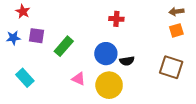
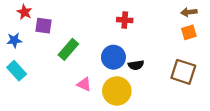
purple square: (36, 36) -> (44, 26), moved
cyan rectangle: (25, 78) -> (17, 71), moved

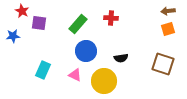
green rectangle: (68, 49) -> (78, 24), moved
blue circle: (113, 57) -> (86, 51), moved
cyan rectangle: (17, 71) -> (43, 70), moved, turned 66

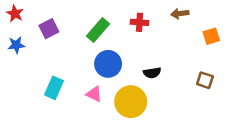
red star: (22, 11) -> (15, 14), moved
brown arrow: (168, 11) -> (180, 14), moved
purple square: (39, 23) -> (49, 29), turned -35
brown square: (163, 64) -> (205, 80), size x0.6

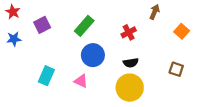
brown arrow: (180, 14) -> (155, 12), turned 120
red cross: (140, 22) -> (129, 32), moved, turned -32
orange square: (211, 36) -> (182, 31), turned -32
yellow circle: (131, 102) -> (130, 88), moved

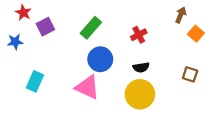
red star: (13, 12) -> (23, 13), moved
brown arrow: (155, 12) -> (181, 15), moved
cyan rectangle: (46, 76) -> (35, 81), moved
pink triangle: (81, 81) -> (87, 87), size x1.6

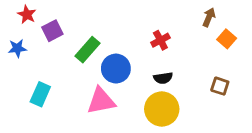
green rectangle: (91, 28) -> (88, 50), moved
pink triangle: (87, 87) -> (101, 101), turned -36

